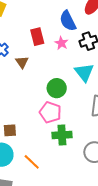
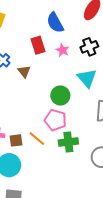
blue semicircle: (68, 21) -> (55, 23), moved
orange line: (32, 162) -> (37, 139), moved

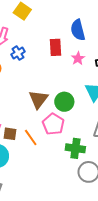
brown triangle: (24, 72) -> (38, 99), moved, size x1.5
green cross: (68, 142) -> (75, 148), moved

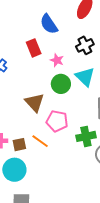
pink star: (78, 58) -> (57, 60), moved
green circle: (64, 102) -> (61, 84), moved

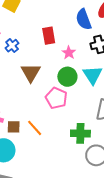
blue semicircle: (49, 24) -> (84, 19), moved
brown triangle: (35, 102) -> (31, 73), moved
pink pentagon: (57, 121) -> (56, 98), moved

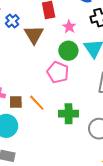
brown triangle: (31, 73) -> (34, 35), moved
green cross: (80, 133) -> (69, 114), moved

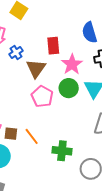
pink star: (69, 27) -> (72, 64), size x1.5
pink pentagon: (58, 72) -> (42, 97), moved

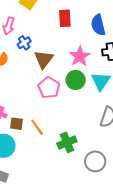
red rectangle: (53, 46) -> (65, 18), moved
green cross: (62, 151) -> (67, 142), turned -30

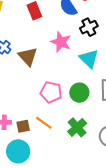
green circle: (76, 80) -> (79, 93), moved
pink pentagon: (49, 88) -> (51, 92), moved

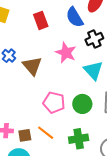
green cross: (77, 127) -> (79, 139), turned 30

